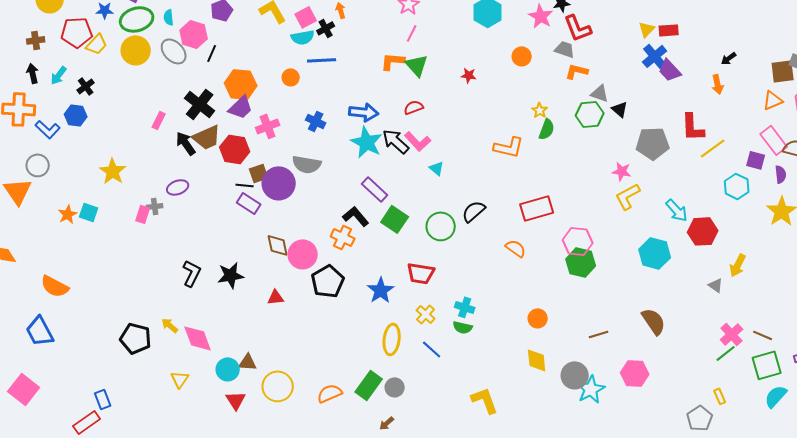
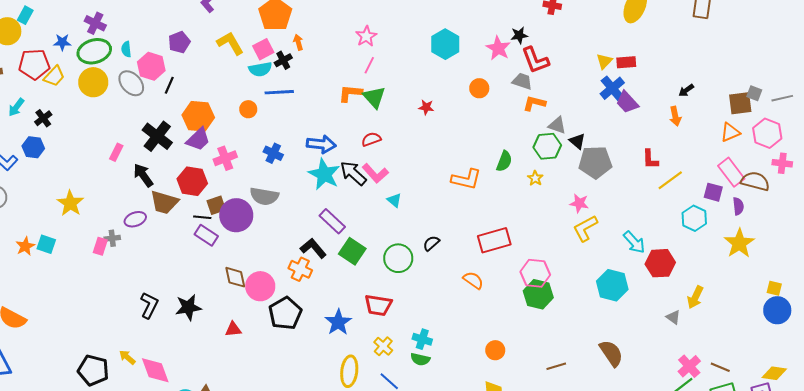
yellow star: (540, 110) -> (535, 178), moved
red L-shape: (693, 127) -> (650, 159), size x0.7
brown trapezoid: (207, 137) -> (164, 202), moved, turned 40
gray pentagon: (653, 143) -> (595, 162), moved
black semicircle: (474, 211) -> (431, 243), size x0.7

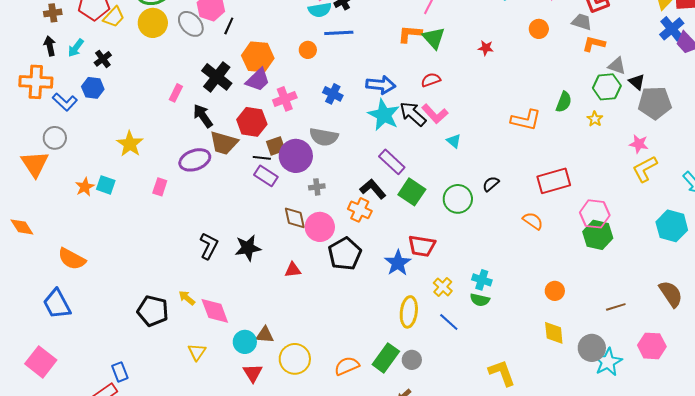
purple ellipse: (135, 219) -> (195, 160), size x1.4
gray cross: (112, 238) -> (317, 187), moved
red trapezoid: (378, 305) -> (422, 246), moved

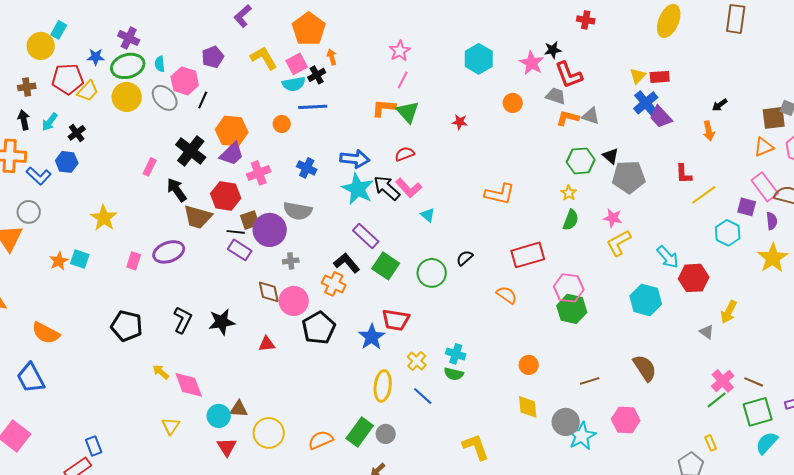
gray triangle: (617, 66) -> (591, 116), moved
green semicircle: (564, 102) -> (571, 220), moved
purple ellipse: (195, 160) -> (169, 252), moved
black pentagon: (153, 311) -> (127, 326), moved

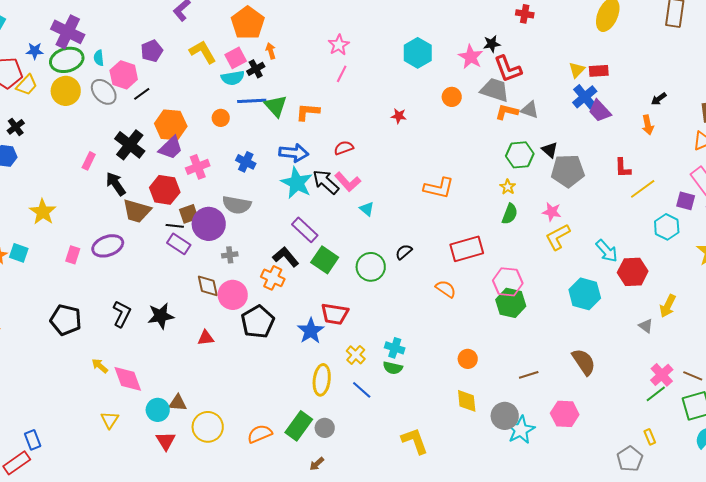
purple cross: (129, 38) -> (68, 32), size x1.5
gray trapezoid: (556, 96) -> (495, 90), size x1.4
black line: (203, 100) -> (142, 94), turned 30
orange L-shape: (384, 108) -> (308, 112), moved
green triangle: (408, 112) -> (276, 106), moved

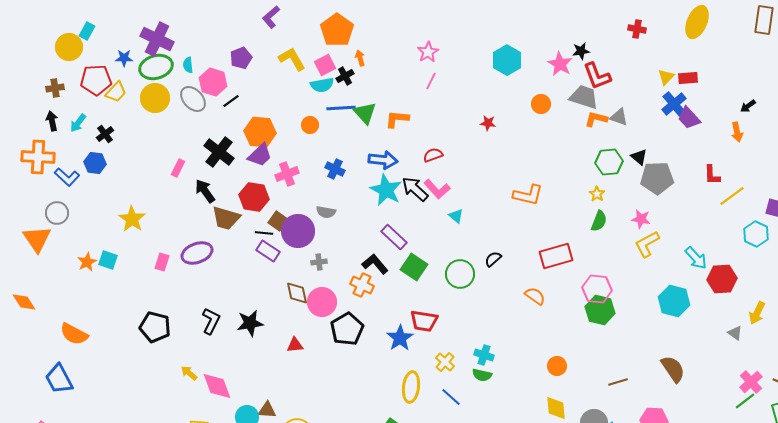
red cross: (525, 14) -> (637, 29), moved
gray semicircle: (237, 205) -> (326, 212), size x0.7
brown square: (189, 214) -> (278, 221), turned -36

